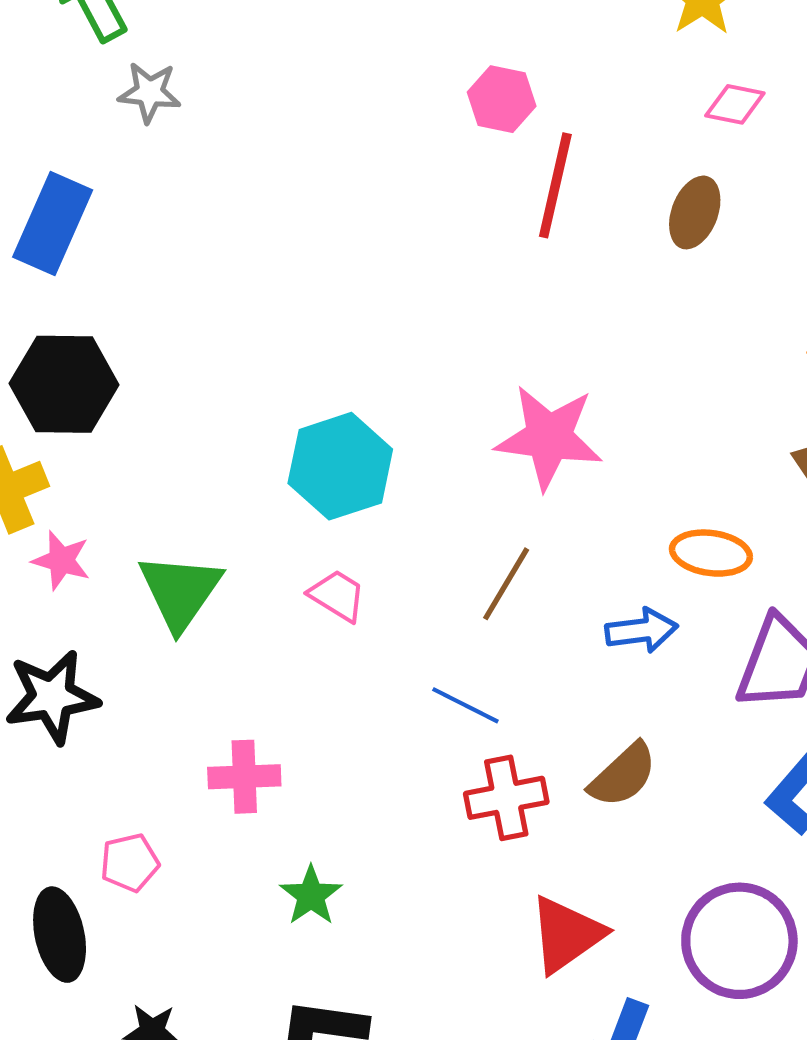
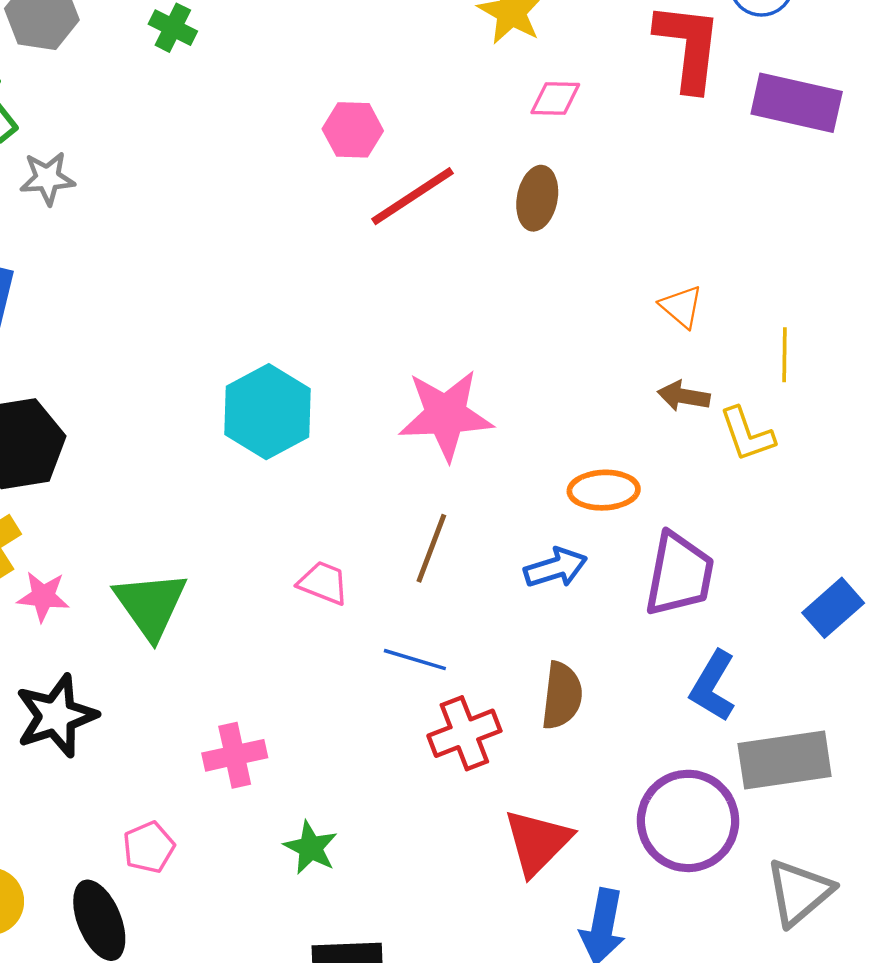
red line: (555, 185) -> (413, 196), turned 54
cyan hexagon: (340, 466) -> (268, 412), moved
pink trapezoid: (337, 596) -> (323, 583), moved
brown semicircle: (623, 775) -> (562, 696), turned -30

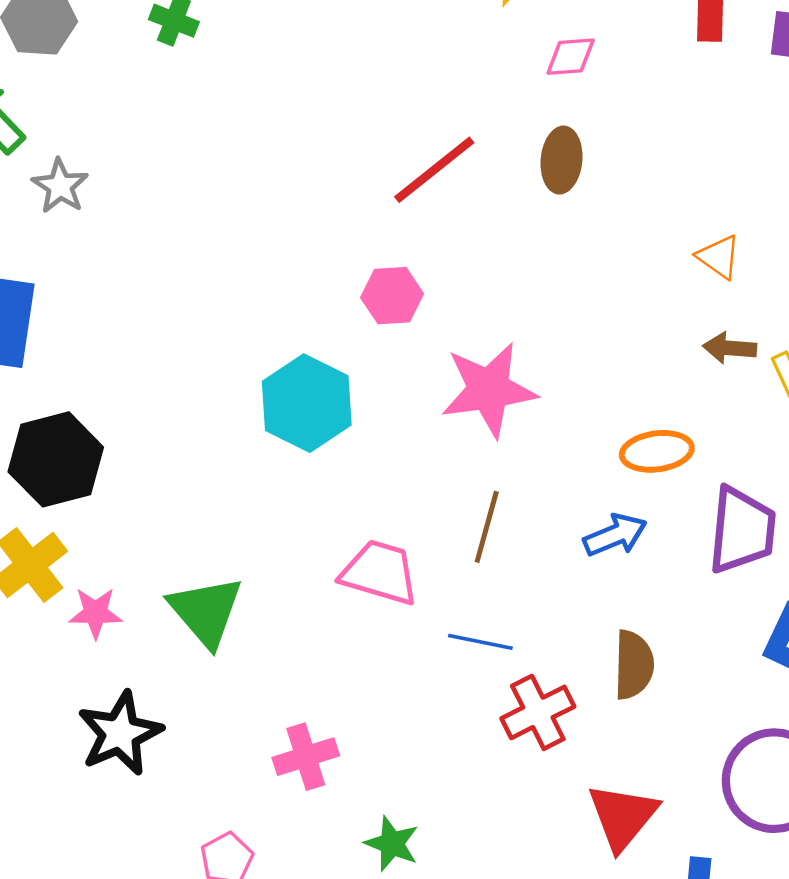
pink hexagon: (353, 130) -> (392, 296), moved
gray star: (47, 178) -> (60, 186), turned -30
pink trapezoid: (323, 583) -> (380, 572), size x1.5

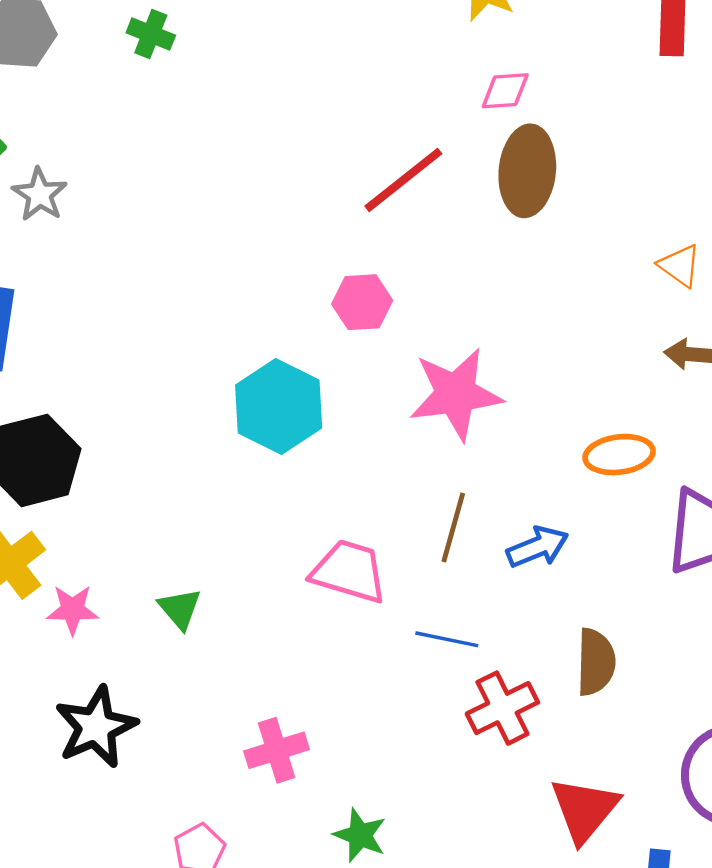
pink diamond: (571, 57) -> (505, 91), moved
brown ellipse: (561, 160) -> (527, 171), size x1.4
blue arrow: (615, 535) -> (538, 547), moved
green triangle: (206, 611) -> (180, 609), size x0.6

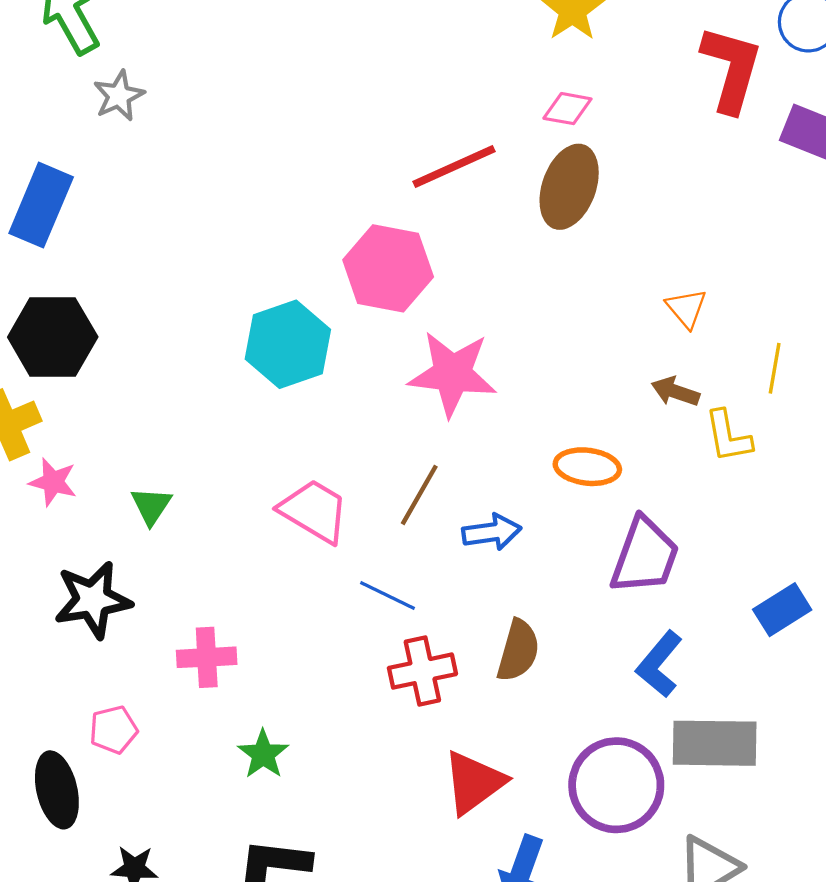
pink hexagon: (362, 302) -> (388, 268), size x1.6
black star: (96, 727) -> (93, 600), moved

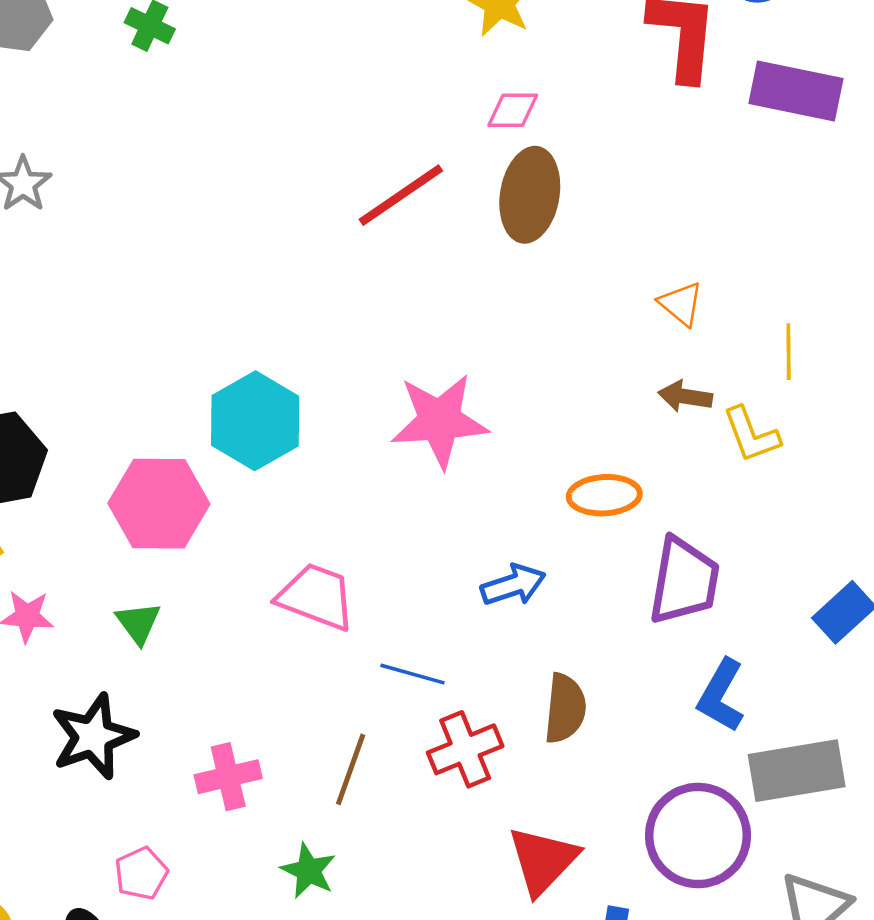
pink hexagon: (388, 268) -> (159, 504), moved
brown line: (419, 495) -> (351, 769), moved

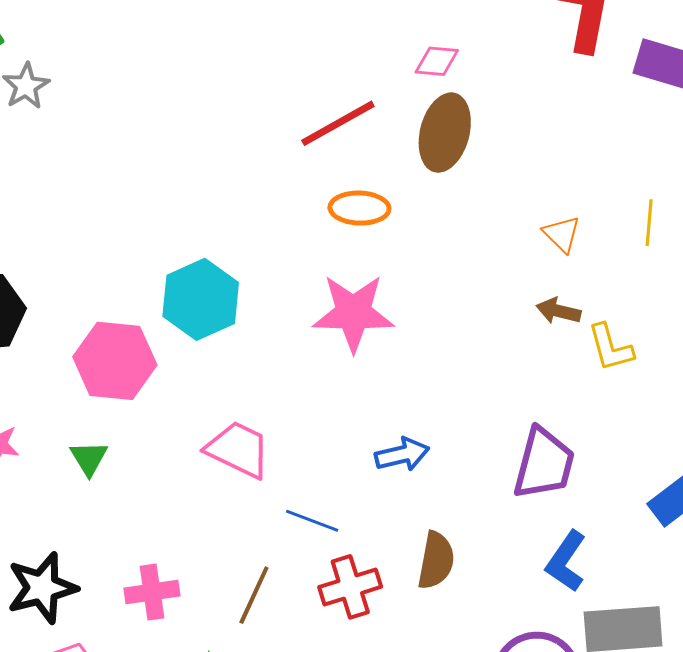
yellow line: (789, 352) -> (649, 223), moved
orange ellipse: (604, 495) -> (359, 208), moved
black star: (93, 736) -> (42, 588), moved

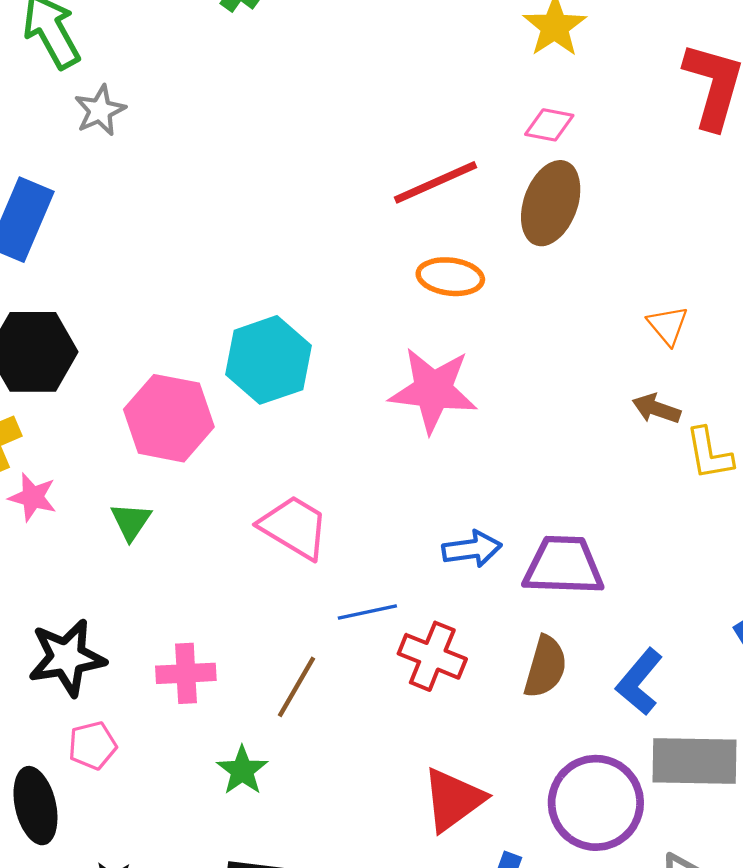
purple trapezoid: (544, 464) -> (563, 566), moved, turned -108
blue line: (312, 521) -> (367, 612), turned -38
brown semicircle: (436, 560) -> (545, 667), moved
red cross: (350, 587) -> (432, 656), moved, turned 34

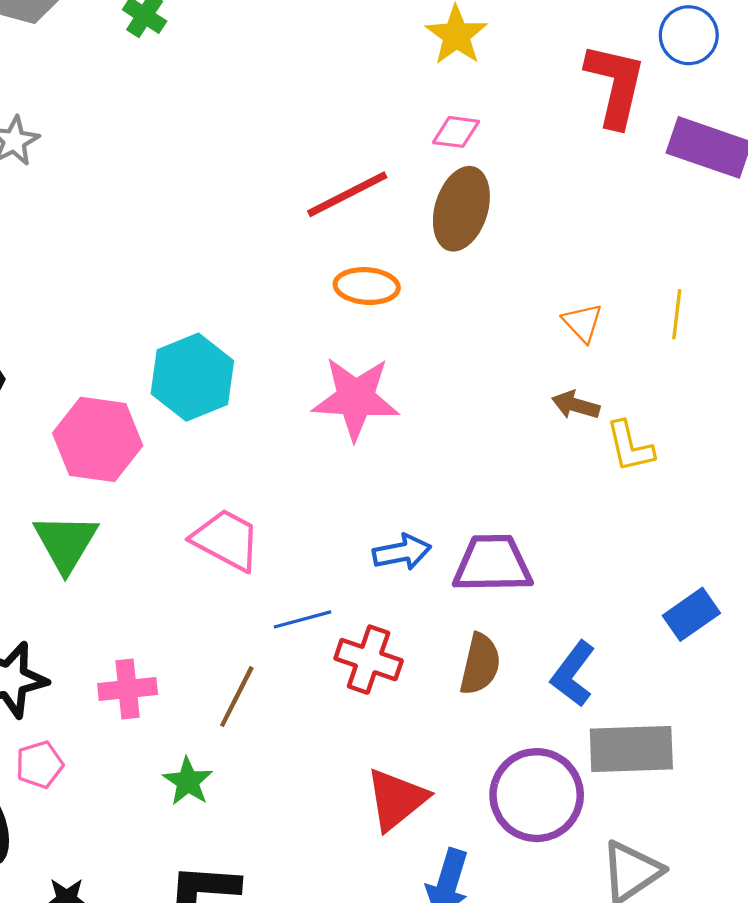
green triangle: (131, 521) -> (66, 543), size x1.6

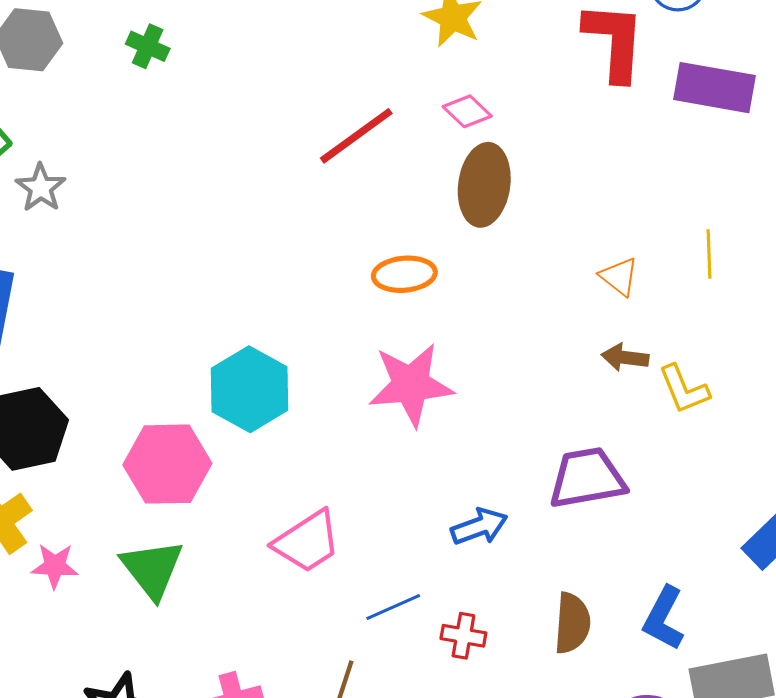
pink diamond: (456, 132) -> (467, 111), turned 45
red line: (347, 194) -> (356, 136), moved
pink trapezoid: (226, 540) -> (307, 542), turned 128
purple trapezoid: (493, 564) -> (587, 478), moved
red cross: (369, 660) -> (463, 636), size x0.7

